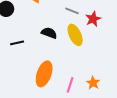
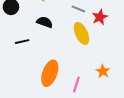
black semicircle: (49, 33) -> (45, 22), moved
orange star: (93, 83) -> (103, 71), moved

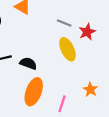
black semicircle: (45, 22) -> (28, 63), moved

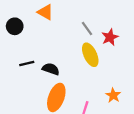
gray line: (64, 23) -> (87, 28), turned 32

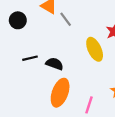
gray line: (87, 28) -> (66, 19), moved

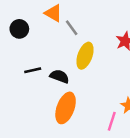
yellow ellipse: (95, 49) -> (85, 56), moved, turned 45
pink line: (89, 105) -> (112, 121), moved

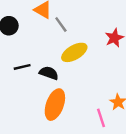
yellow ellipse: (85, 56) -> (74, 52), turned 40
pink line: (112, 121) -> (101, 118), turned -36

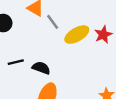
yellow ellipse: (74, 52) -> (77, 35), moved

